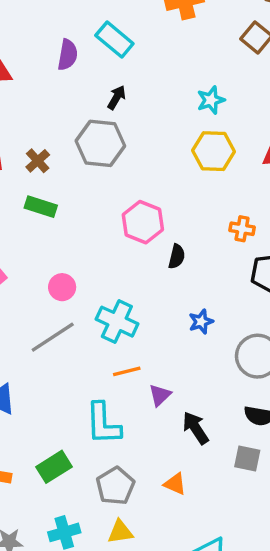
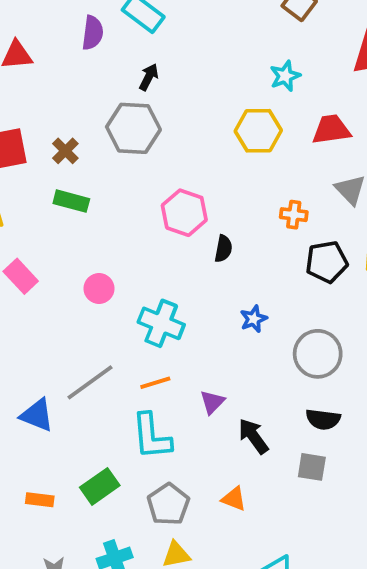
cyan star: (211, 100) -> (285, 76), moved
gray line: (53, 337) -> (90, 382), moved
orange line: (127, 371) -> (155, 383), moved

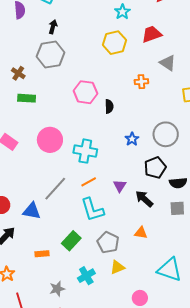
black pentagon: (327, 262) -> (155, 168), moved
pink circle: (99, 289) -> (50, 140), size x1.6
gray circle: (318, 354) -> (166, 134), moved

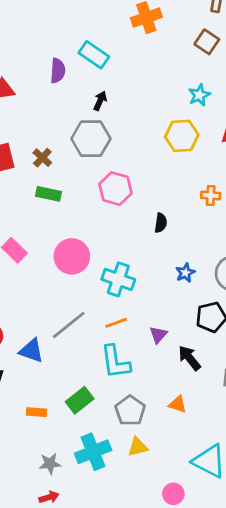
pink hexagon: (85, 92) -> (115, 189), moved
cyan cross: (86, 276) -> (93, 452), size x1.4
pink circle: (140, 298) -> (173, 494), moved

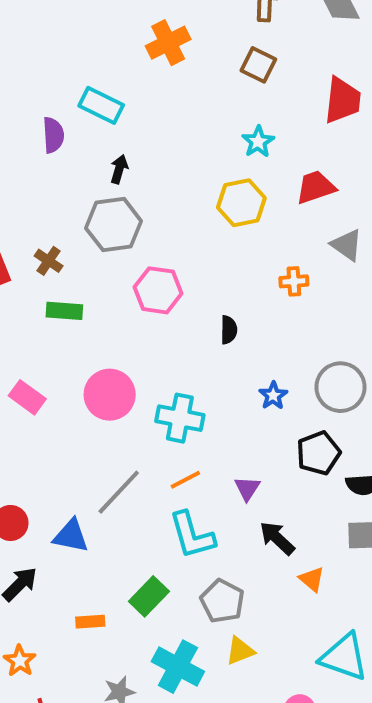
black arrow: (189, 358) -> (277, 538), moved
orange triangle: (178, 404) -> (312, 579), moved, turned 30
cyan cross: (93, 452) -> (178, 667), turned -32

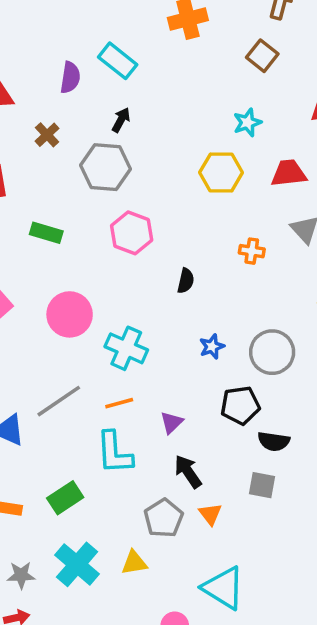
brown cross: (49, 261) -> (47, 135), moved
gray pentagon: (222, 601) -> (164, 518), moved

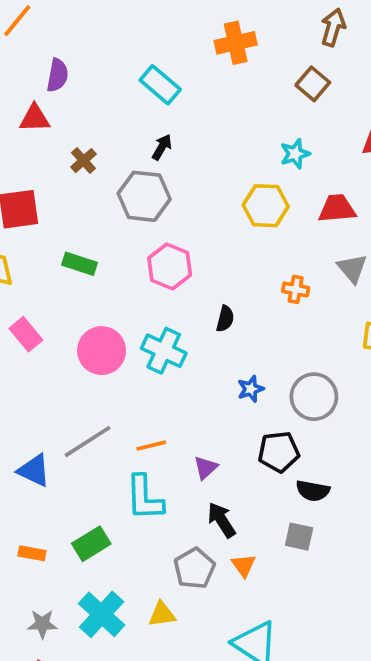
purple semicircle: (70, 77) -> (57, 75), moved
cyan cross: (126, 348) -> (164, 351), moved

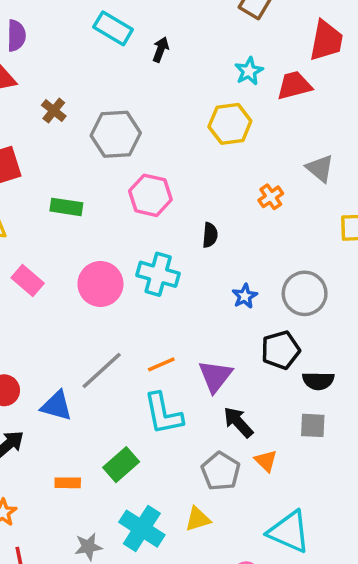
black arrow: (162, 147) -> (161, 49), moved
red trapezoid: (337, 209) -> (294, 85), moved
orange cross: (296, 289) -> (271, 197), turned -35
purple triangle: (206, 468) -> (215, 376), size x1.5

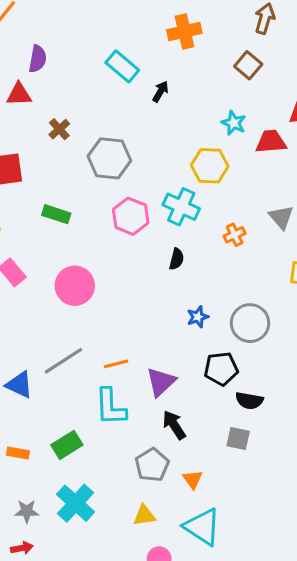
cyan star: (249, 71) -> (234, 123), turned -30
cyan cross: (158, 274) -> (181, 207), moved
orange triangle: (266, 461) -> (193, 479), moved
yellow triangle: (198, 519) -> (144, 515), moved

